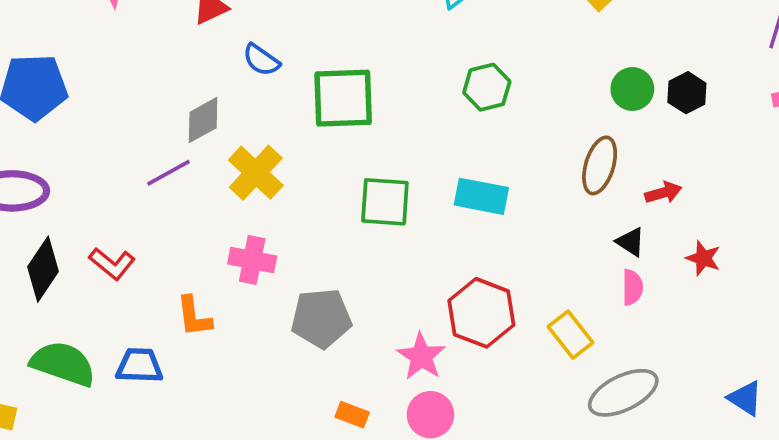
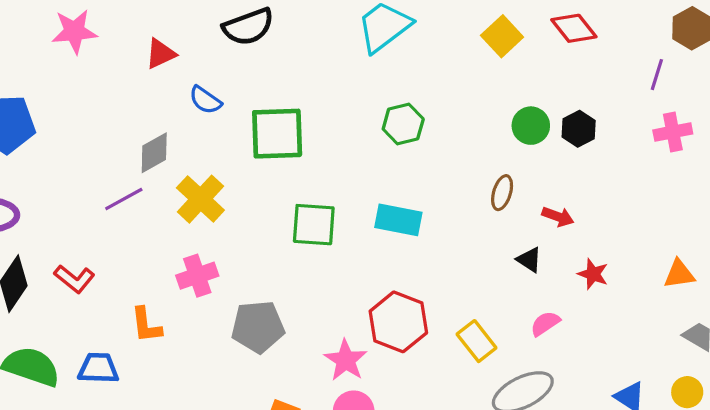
brown ellipse: (600, 165) -> (502, 193), size x0.7
red arrow: (663, 193) -> (558, 217), turned 36
pink cross: (252, 260) -> (197, 276), turned -30
pink semicircle: (632, 287) -> (545, 323), moved, turned -124

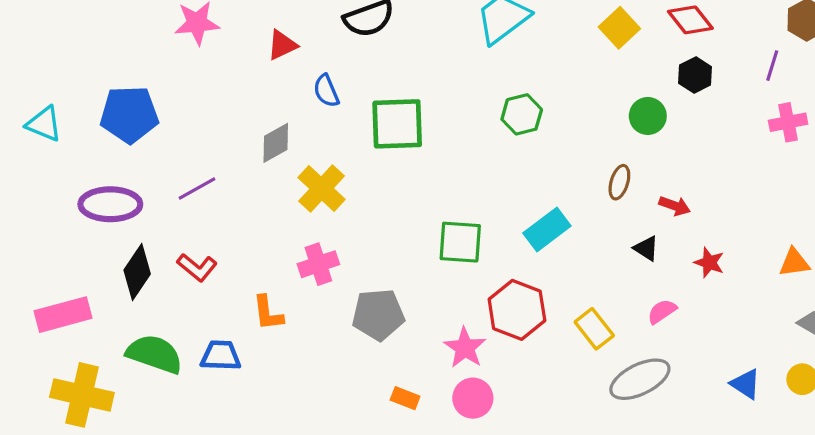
blue semicircle: (205, 100) -> (326, 91), turned 32
black hexagon: (579, 129) -> (695, 75), moved
purple line: (124, 199) -> (197, 188), moved
cyan rectangle: (398, 220) -> (547, 229), moved, turned -48
green square: (314, 225) -> (460, 242), moved

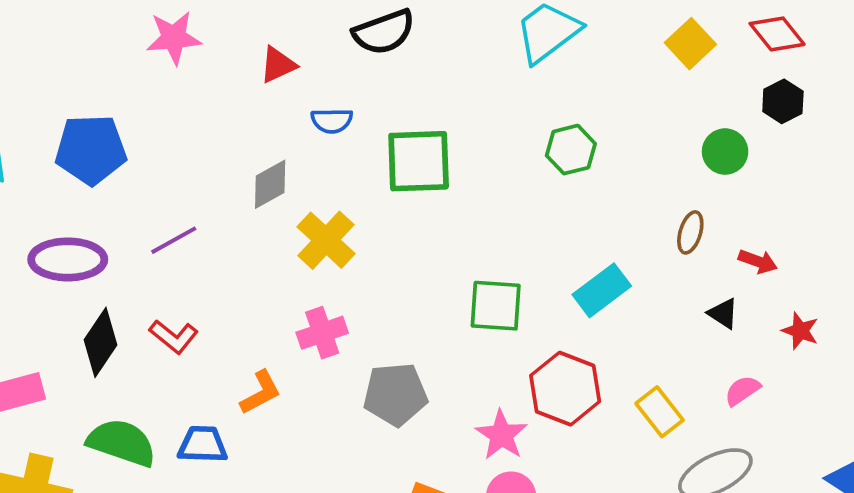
blue semicircle: (326, 91) -> (332, 121), turned -68
orange L-shape: (268, 313) -> (260, 392), turned -111

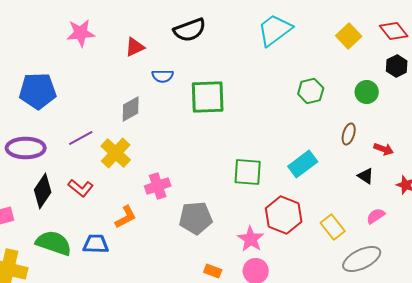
green hexagon: (571, 150) -> (311, 91), moved
yellow cross: (326, 240) -> (116, 153), moved

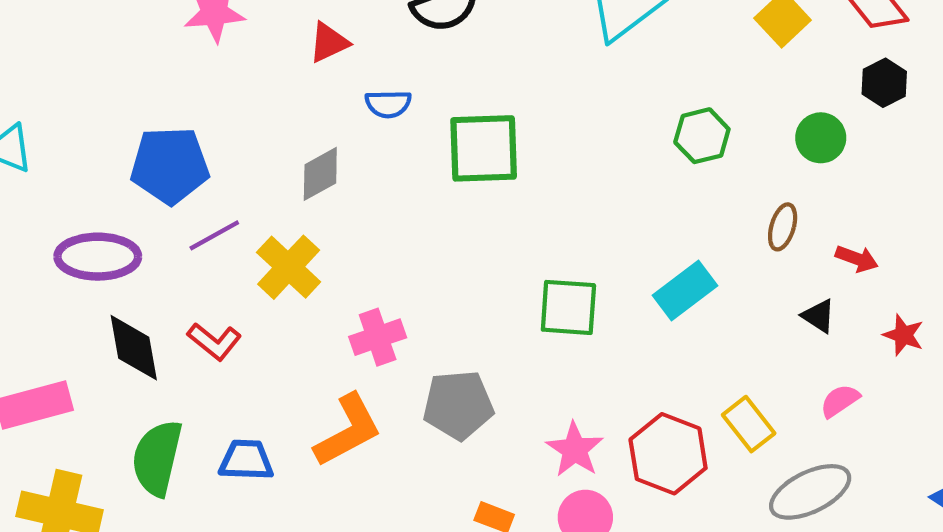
blue pentagon: (38, 91) -> (170, 165), moved
black diamond: (43, 191) -> (134, 348), turned -44
red hexagon: (284, 215) -> (668, 454), moved
orange L-shape: (126, 217) -> (348, 430), moved, size x1.5
green semicircle: (54, 243) -> (157, 458), turned -96

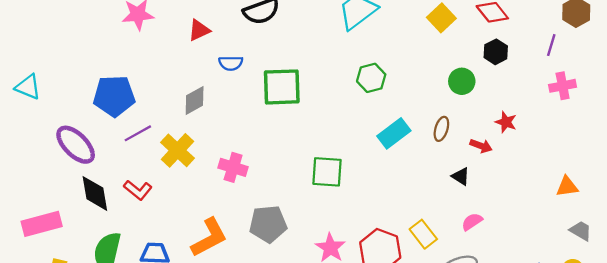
green hexagon: (702, 136) -> (371, 78), moved
purple ellipse: (98, 257) -> (76, 145), turned 45
cyan rectangle: (685, 290) -> (394, 133), moved
red star: (903, 335) -> (506, 122), moved
pink cross: (378, 337) -> (233, 167), moved, turned 36

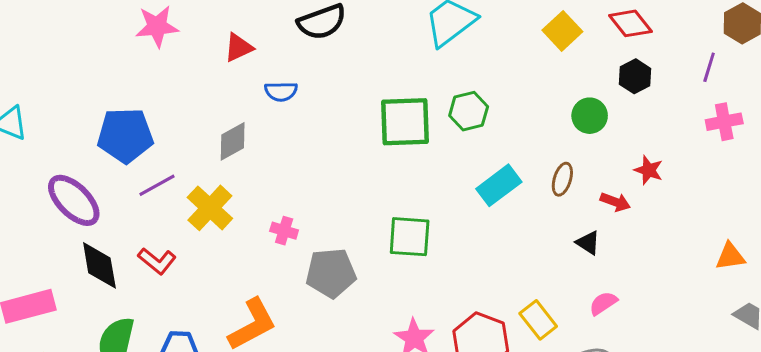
green square: (282, 87) -> (405, 122), moved
pink cross: (233, 167) -> (284, 231), size x0.7
gray pentagon: (268, 224) -> (331, 273), moved

